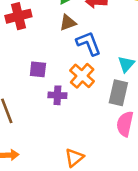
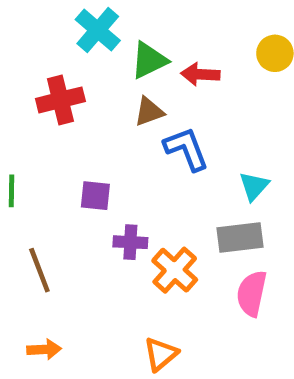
orange cross: (82, 76) -> (175, 270), moved
gray rectangle: (118, 93) -> (240, 238), turned 70

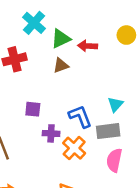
blue L-shape: (186, 149) -> (80, 116), moved

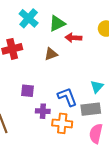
green triangle: (61, 39) -> (57, 23), moved
orange cross: (74, 148) -> (62, 123), turned -36

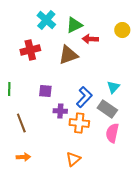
brown triangle: (51, 54) -> (68, 55), size x1.5
blue L-shape: (67, 97) -> (84, 97), turned 65
gray rectangle: (91, 109) -> (107, 109), turned 42

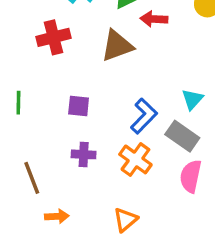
purple cross: (60, 111) -> (84, 154), moved
brown line: (21, 123) -> (32, 178), moved
orange cross: (79, 123) -> (135, 159), turned 30
orange arrow: (23, 157) -> (57, 216), moved

